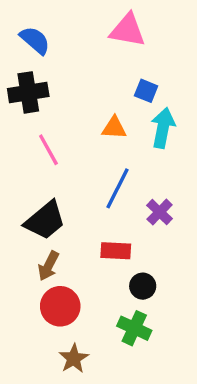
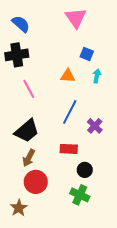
pink triangle: (128, 30) -> (76, 18), turned 45
cyan arrow: (163, 128) -> (97, 76), size x0.6
brown star: (74, 358) -> (19, 208), moved

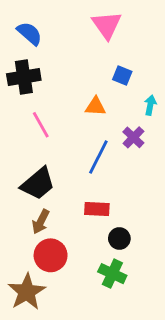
cyan arrow: (97, 76) -> (150, 105), moved
purple cross: (95, 126) -> (133, 137), moved
brown star: (19, 208) -> (27, 292), size x1.5

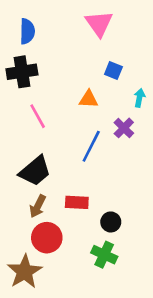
blue semicircle: (29, 33) -> (27, 31), turned 50
red rectangle: (97, 209) -> (77, 202), moved

